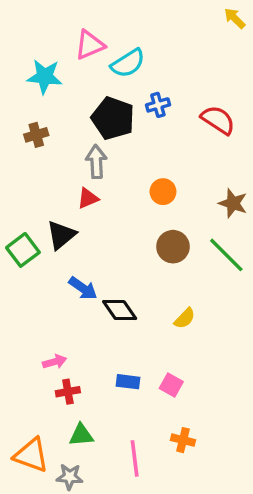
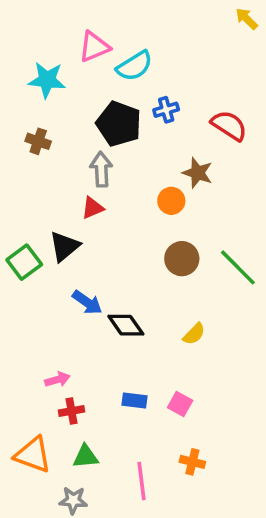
brown cross: (36, 135) -> (38, 141), turned 35
brown star: (233, 203) -> (198, 173), moved
orange triangle: (31, 455) -> (33, 455), moved

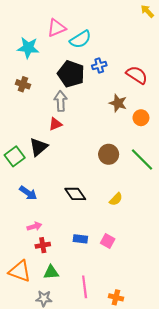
orange circle: (171, 201) -> (141, 118), moved
blue arrow: (87, 302) -> (28, 193), moved
orange cross: (192, 462) -> (116, 297), moved

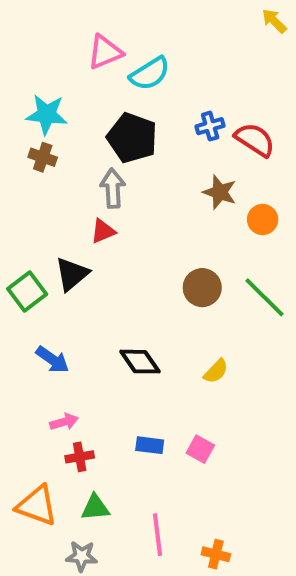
cyan star: (28, 48) -> (47, 114), moved
blue cross: (99, 65) -> (210, 126), moved

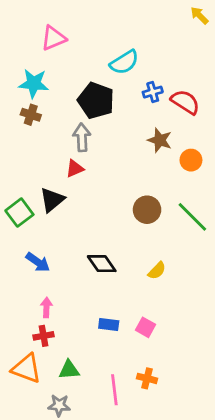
pink triangle: (105, 52) -> (53, 38), moved
cyan semicircle: (150, 74) -> (124, 62), moved
pink arrow: (64, 422) -> (46, 308), turned -72
red cross: (80, 457) -> (44, 336), moved
orange cross: (216, 554) -> (147, 378), moved

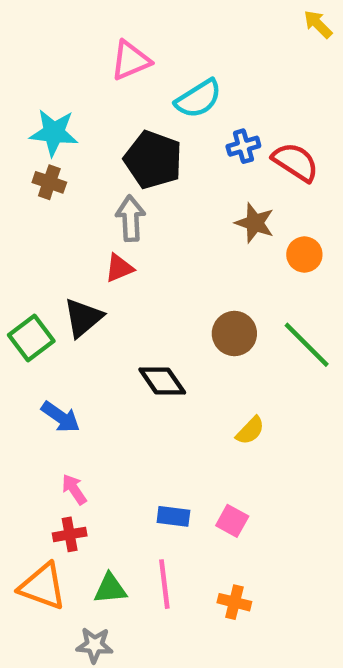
pink triangle: (53, 38) -> (131, 60), moved
black diamond: (102, 264) -> (162, 381), moved
pink arrow: (46, 308) -> (74, 489), turned -36
pink line: (114, 390) -> (164, 584), moved

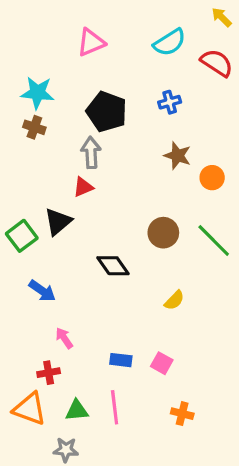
cyan semicircle: (198, 99) -> (170, 42), moved
red semicircle: (295, 162) -> (217, 63), moved
pink arrow: (74, 489) -> (64, 338), moved
orange cross: (234, 602) -> (182, 414), moved

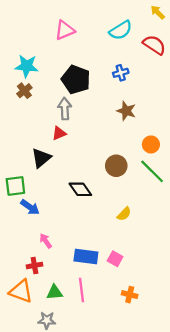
brown cross: (34, 127) -> (24, 91), turned 32
orange circle: (212, 178) -> (151, 144), moved
green square: (22, 236) -> (15, 186), moved, turned 30
blue rectangle: (121, 360) -> (86, 256), size x1.5

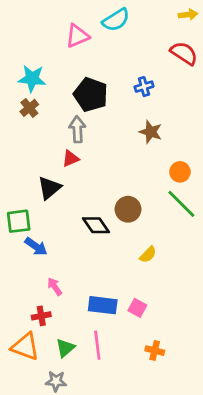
yellow arrow: (158, 12) -> (188, 15), turned 128
cyan semicircle: (121, 30) -> (116, 20), moved
brown circle: (116, 166) -> (128, 209), moved
green triangle: (55, 292) -> (65, 348), turned -36

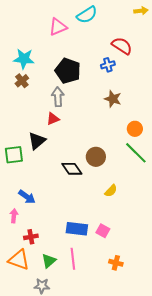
red semicircle: (184, 53) -> (122, 46), moved
green square: (19, 221) -> (14, 155), moved
blue arrow: (36, 247) -> (27, 197), moved
pink arrow: (55, 287) -> (14, 216), moved, turned 40

